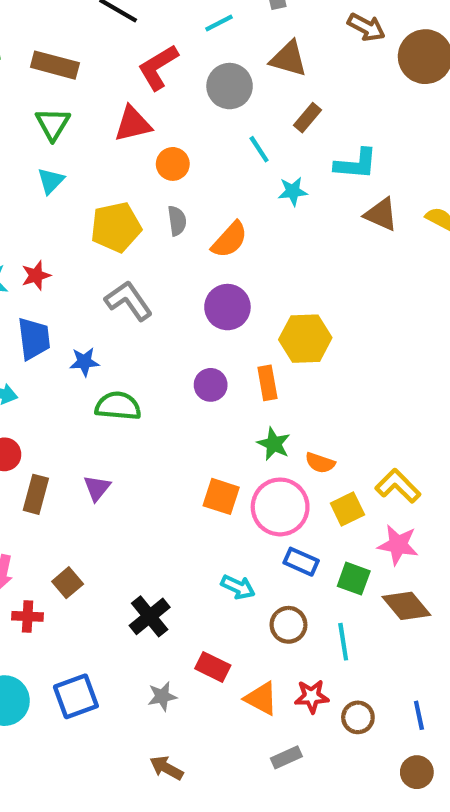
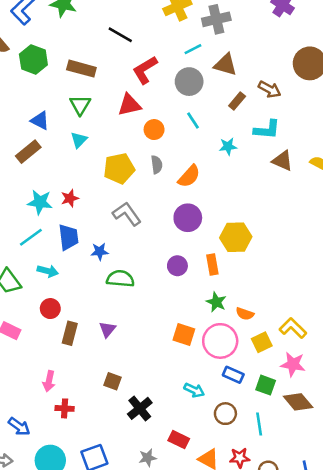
cyan line: (219, 23) -> (193, 49), moved
brown arrow: (366, 27) -> (269, 89), moved
cyan line: (259, 149) -> (193, 120), moved
brown square: (68, 583) -> (113, 381), moved, turned -30

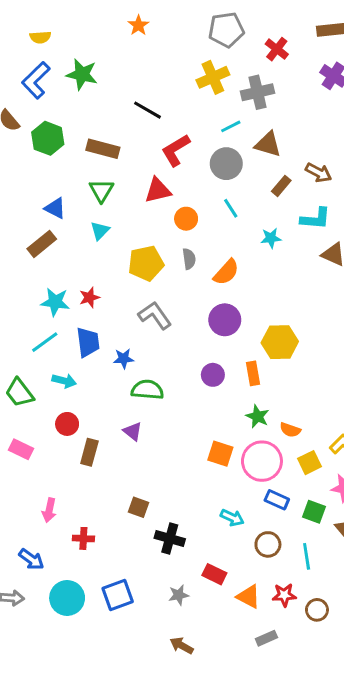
purple triangle: (107, 329) -> (133, 431), moved, turned -30
pink arrow: (49, 381) -> (49, 510), moved
black cross: (140, 408) -> (170, 538), turned -35

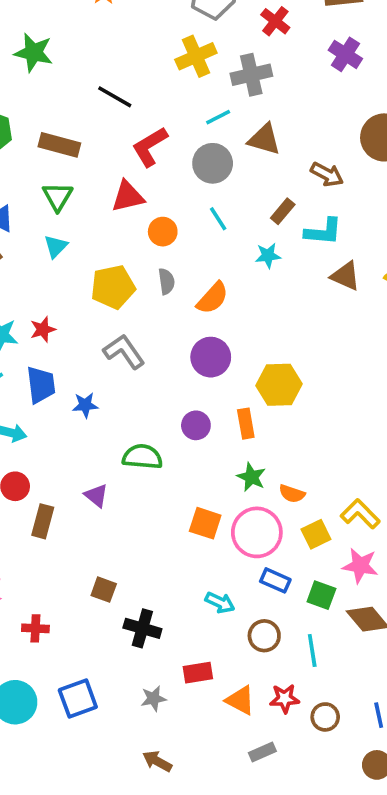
brown rectangle: (281, 186) -> (283, 211), moved
green semicircle: (147, 390) -> (142, 457), moved
red rectangle: (214, 574) -> (198, 673), turned -35

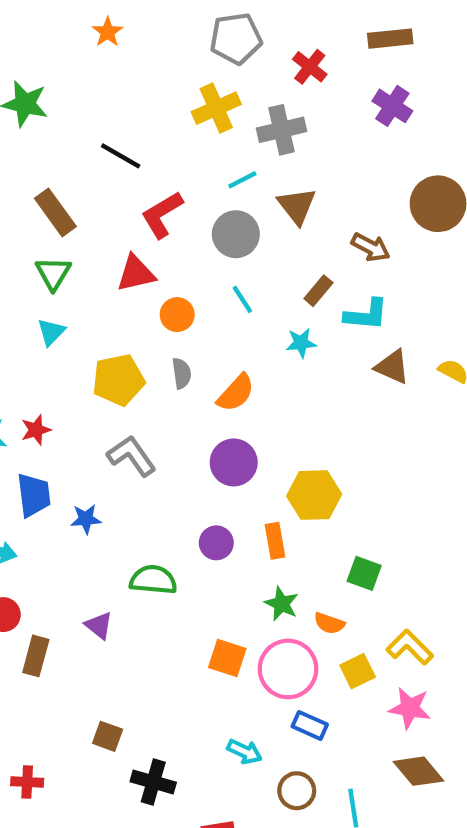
brown triangle: (264, 139) -> (297, 206), turned 36
brown rectangle: (59, 145) -> (55, 212), turned 39
green square: (321, 595) -> (364, 573), moved

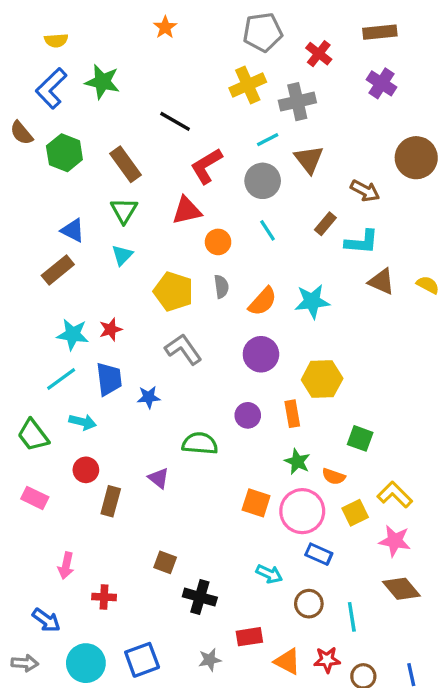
cyan star: (301, 343) -> (312, 301), moved, size x1.5
yellow pentagon: (118, 380) -> (173, 291), turned 30

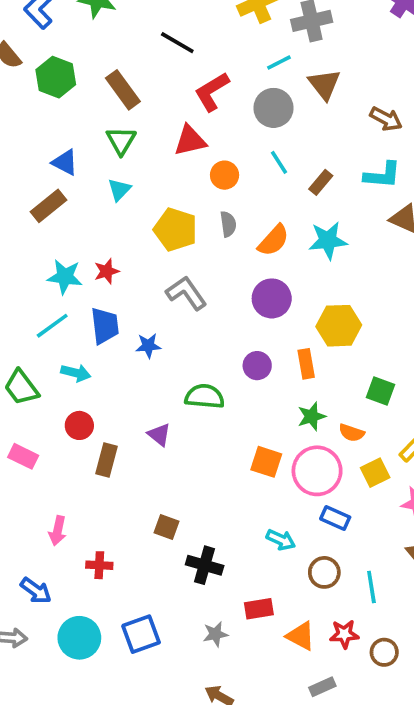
brown rectangle: (325, 224) -> (321, 182), moved
green star: (297, 462) -> (312, 416), turned 30

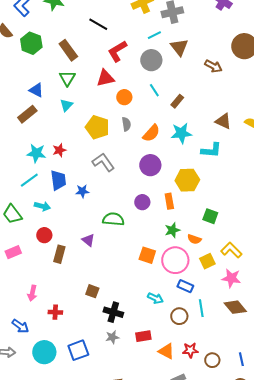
cyan L-shape: (382, 175) -> (211, 150), moved
pink rectangle: (23, 456) -> (13, 252), turned -49
cyan line: (371, 587) -> (201, 308), moved
gray star: (215, 634) -> (112, 337), moved

